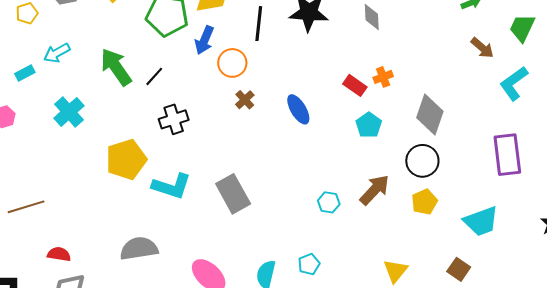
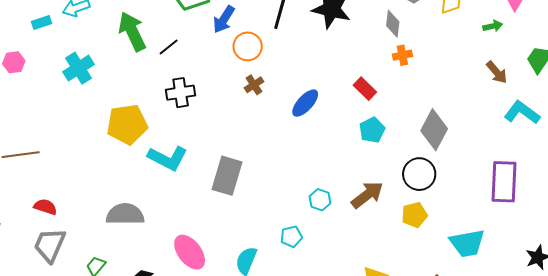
orange cross: (383, 77) -> (402, 55), moved
cyan L-shape: (514, 83) -> (522, 112), turned 63
blue ellipse: (298, 109) -> (305, 103), turned 64
gray rectangle: (233, 194) -> (227, 176), turned 36
cyan pentagon: (309, 264) -> (291, 237), moved

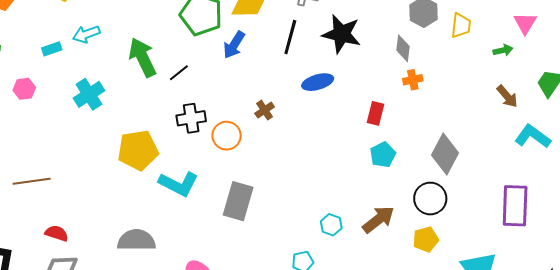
orange circle: (248, 46) -> (227, 136), moved
red rectangle: (365, 89) -> (375, 113), turned 60
blue ellipse: (305, 103) -> (318, 82), moved, turned 32

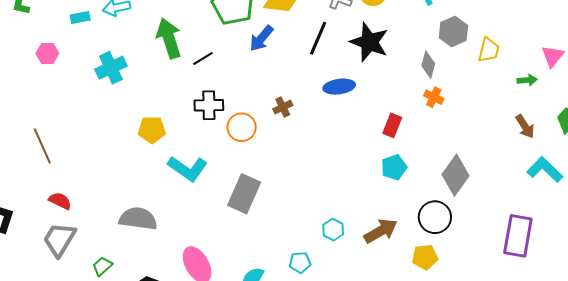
orange cross: (413, 80) -> (434, 97), turned 30
yellow pentagon: (138, 150) -> (152, 130), size x0.7
brown line: (32, 181) -> (42, 146), turned 66

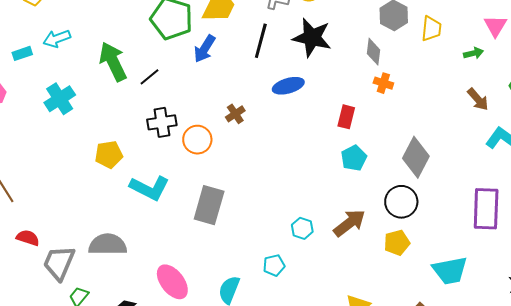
gray trapezoid: (59, 239) -> (59, 263), moved

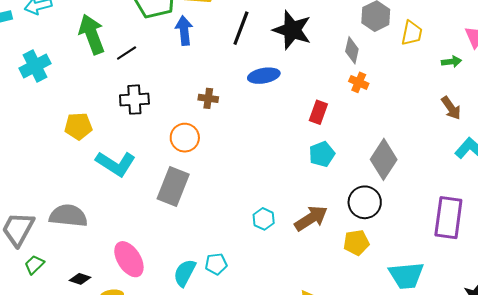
blue arrow: (205, 49) -> (184, 31), turned 136
brown cross: (235, 114) -> (208, 98), turned 36
orange circle: (197, 140) -> (185, 138), moved
cyan pentagon: (274, 265) -> (216, 264), moved

